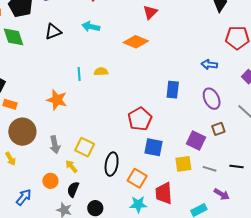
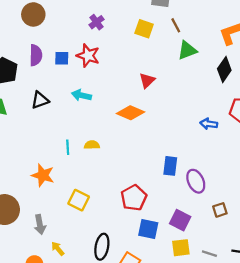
blue arrow: (209, 65) -> (209, 124), moved
purple ellipse: (212, 99) -> (196, 181), moved
purple square: (196, 141) -> (180, 220), moved
yellow square: (85, 147) -> (79, 200), moved

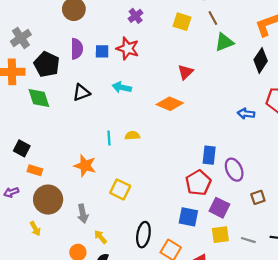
red pentagon: (134, 198) -> (198, 183), moved

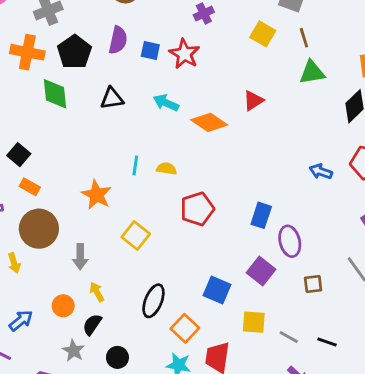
orange diamond: (170, 104) -> (209, 122), moved
red pentagon: (198, 183) -> (197, 209), moved
purple square: (219, 208) -> (261, 271), moved

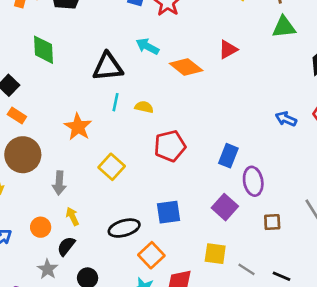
green diamond: (55, 94) -> (43, 50), moved
black triangle: (112, 98) -> (108, 67), moved, size x1.4
blue square: (217, 290) -> (168, 212), moved, turned -35
black ellipse: (153, 301) -> (124, 228), turned 48

